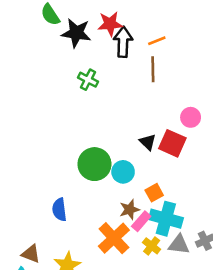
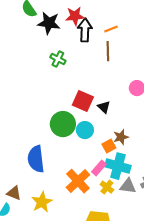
red square: (172, 143) -> (83, 101), moved
blue semicircle: (59, 210) -> (36, 159), size x1.5
brown star: (130, 210) -> (121, 137), moved

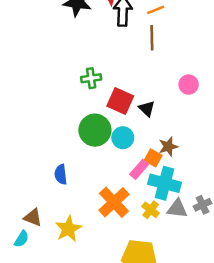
green cross: (58, 59) -> (91, 78), moved, turned -35
orange square: (109, 146) -> (153, 158), turned -32
blue semicircle: (36, 159) -> (61, 174), size x0.6
pink rectangle: (99, 168) -> (139, 169), moved

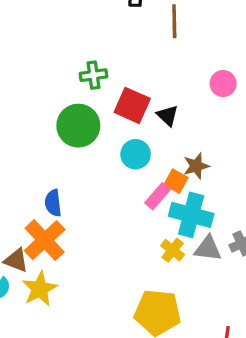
green circle: (95, 130) -> (78, 126), moved
orange cross: (114, 202) -> (45, 240), moved
yellow star: (68, 229) -> (40, 289), moved

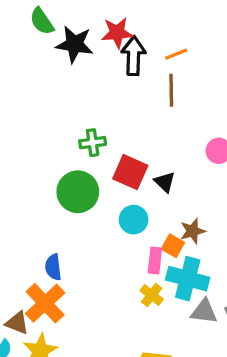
pink rectangle: (157, 196) -> (155, 261), turned -35
yellow cross: (173, 250) -> (152, 295), moved

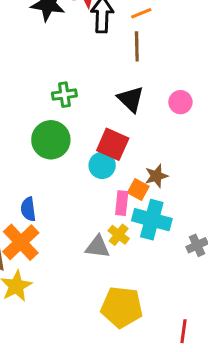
red square: (130, 172) -> (113, 144), moved
black triangle: (165, 182) -> (131, 99), moved, size x1.4
gray triangle: (204, 311) -> (98, 247), moved

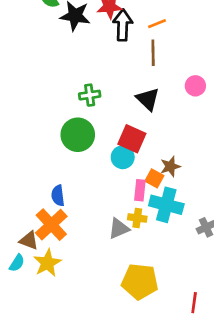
pink circle: (180, 102) -> (195, 86), moved
yellow cross: (119, 235) -> (137, 218), turned -30
gray triangle: (98, 247) -> (119, 229), turned -30

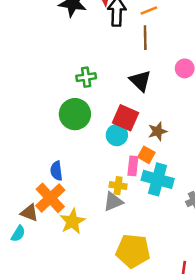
brown star: (170, 166) -> (158, 131), moved
yellow cross: (137, 218) -> (118, 186), moved
yellow star: (47, 263) -> (72, 221), moved

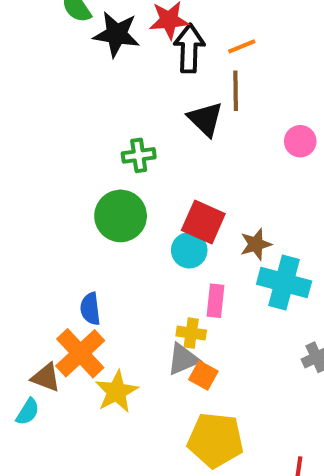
black triangle: (140, 81) -> (205, 119), moved
orange square: (146, 155) -> (203, 375), moved
cyan cross: (158, 179) -> (284, 283), moved

